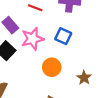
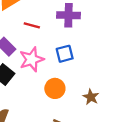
blue square: (63, 36) -> (65, 54), turned -35

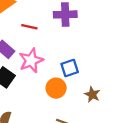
blue square: (65, 54) -> (70, 68), moved

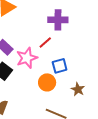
red line: (29, 27) -> (45, 42), moved, turned -56

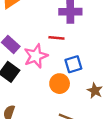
red line: (45, 42) -> (56, 38), turned 48

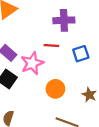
blue square: (73, 64) -> (81, 54), moved

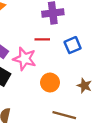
pink star: (32, 63) -> (25, 59), turned -30

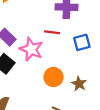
brown star: (84, 86) -> (79, 84), moved

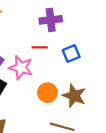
brown star: (79, 84) -> (74, 96), size x1.5

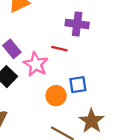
blue square: (71, 53) -> (78, 85), moved
brown star: (74, 96) -> (91, 121), moved

